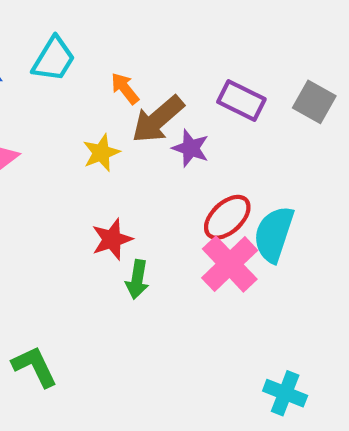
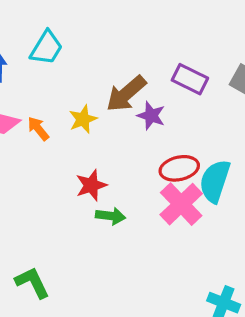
orange arrow: (125, 88) -> (38, 129), moved
red ellipse: (227, 217) -> (179, 168), turned 30
green arrow: (137, 280) -> (111, 216), turned -92

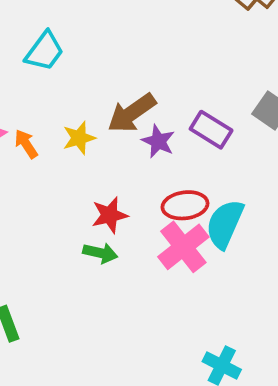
purple rectangle: (190, 79) -> (211, 130), moved
red star: (91, 185) -> (110, 215), moved

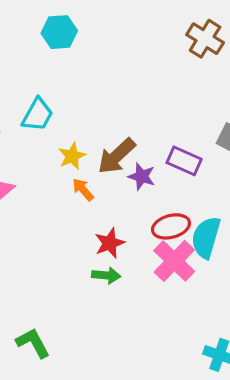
yellow star: (79, 138) -> (72, 156), moved
orange arrow: (26, 144) -> (83, 189), moved

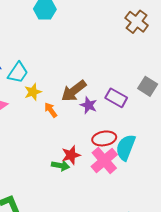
cyan trapezoid: (38, 115) -> (18, 73), moved
yellow star: (72, 156) -> (33, 92), moved
red star: (110, 243) -> (71, 155), moved

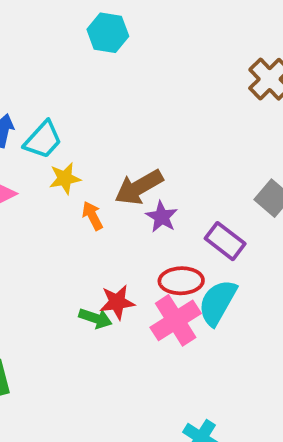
purple rectangle: (116, 98) -> (225, 241), moved

